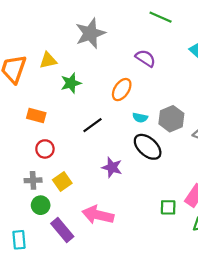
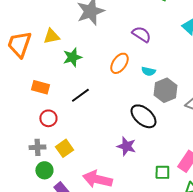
cyan semicircle: (140, 118) -> (148, 71), moved
black line: (92, 125) -> (80, 95), moved
purple star: (112, 167) -> (126, 146), moved

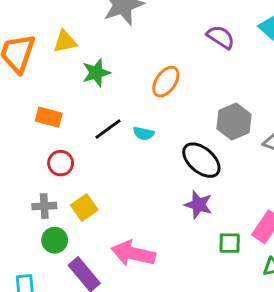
purple semicircle: (141, 34) -> (221, 37), moved
cyan semicircle: (148, 71) -> (144, 133), moved
purple star: (126, 146) -> (198, 205), moved

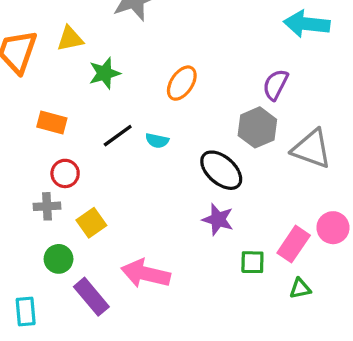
purple semicircle: (221, 37) -> (275, 85), moved, turned -96
gray cross: (44, 206) -> (47, 206), moved

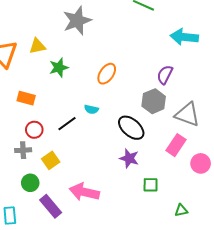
black line: (118, 136) -> (67, 124), moved
pink rectangle: (294, 244) -> (176, 145), moved
green triangle: (300, 288) -> (181, 210), moved

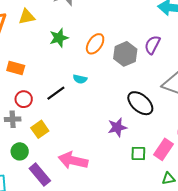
green star: (59, 68) -> (59, 38), moved
gray hexagon: (154, 101) -> (125, 54), moved
black ellipse: (131, 128) -> (140, 103), moved
pink rectangle: (176, 145) -> (163, 149), moved
purple star: (129, 158) -> (117, 127), turned -30

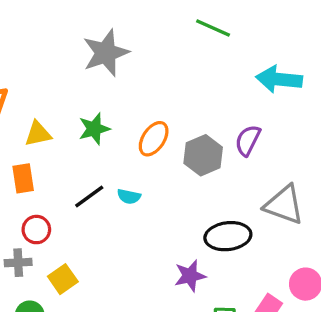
yellow triangle: (27, 17) -> (38, 134), moved
orange rectangle: (16, 68) -> (23, 178), turned 66
black line: (56, 93) -> (89, 197), moved
black ellipse: (140, 103) -> (228, 236), turned -48

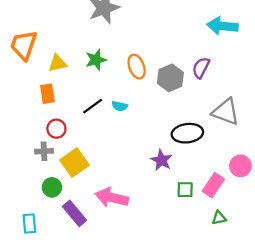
orange ellipse: (154, 139) -> (137, 67), turned -55
purple star: (190, 276) -> (161, 160), turned -30
yellow square: (63, 279) -> (75, 163), size x1.4

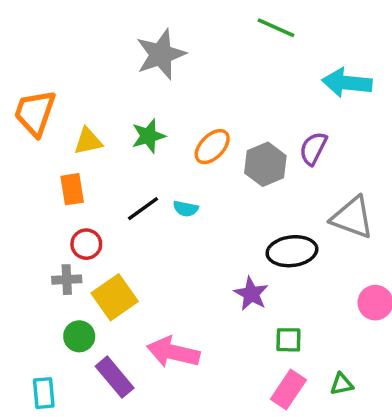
orange ellipse: (137, 67) -> (212, 147), turned 65
pink rectangle: (213, 185) -> (288, 389), moved

